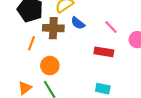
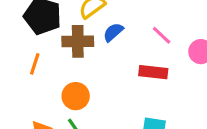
blue semicircle: (78, 23) -> (113, 32), turned 104
orange line: (31, 43) -> (35, 64), moved

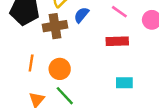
orange line: (35, 64) -> (31, 63), moved

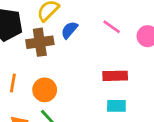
red rectangle: (117, 41) -> (115, 76), moved

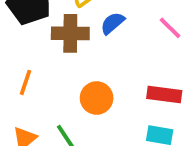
orange circle: (45, 90) -> (97, 98), moved

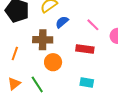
brown cross: (70, 33) -> (43, 40), moved
red rectangle: (164, 95) -> (85, 49), moved

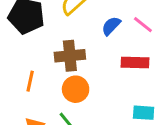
blue semicircle: (62, 22) -> (111, 26), moved
orange circle: (53, 62) -> (76, 89), moved

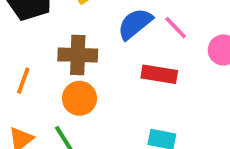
blue semicircle: (111, 26) -> (135, 24), size x1.4

